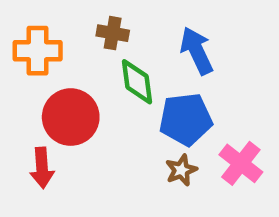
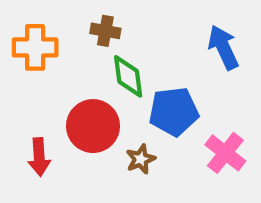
blue arrow: (197, 51) -> (223, 47), moved
red circle: (71, 117) -> (93, 126), moved
brown star: (181, 170) -> (141, 159), moved

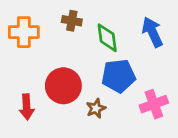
green diamond: (128, 76) -> (107, 38), moved
pink cross: (225, 153) -> (154, 104), turned 32

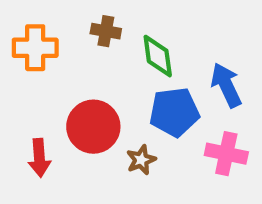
blue arrow: (152, 32) -> (226, 85), moved
pink cross: (154, 104) -> (226, 154), turned 32

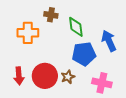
orange cross: (35, 48) -> (28, 33), moved
red circle: (93, 127) -> (45, 76), moved
pink cross: (226, 154) -> (102, 83), moved

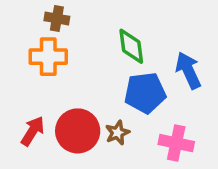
brown cross: (51, 15) -> (57, 19), moved
red arrow: (19, 76) -> (33, 131), turned -144

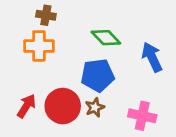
green diamond: (131, 46) -> (106, 38), turned -36
blue pentagon: (145, 93) -> (98, 75), moved

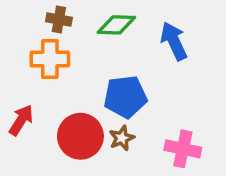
green diamond: (106, 38) -> (116, 25), moved, turned -44
blue arrow: (152, 57) -> (174, 41), moved
red arrow: (26, 106) -> (21, 120), moved

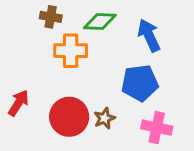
orange cross: (50, 59) -> (71, 51), moved
blue pentagon: (125, 97) -> (140, 83), moved

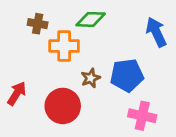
brown cross: (51, 17) -> (38, 24), moved
blue arrow: (149, 35) -> (156, 32), moved
brown star: (104, 118) -> (91, 78), moved

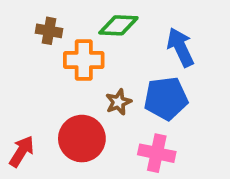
blue arrow: (156, 32) -> (180, 47), moved
red arrow: (17, 93) -> (22, 151), moved
pink cross: (142, 116) -> (157, 153), moved

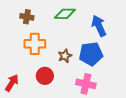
orange cross: (84, 60) -> (35, 44), moved
red circle: (82, 139) -> (45, 76), size x0.7

